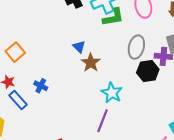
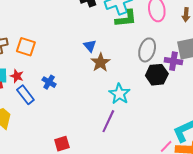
orange square: (15, 52) -> (26, 47), turned -36

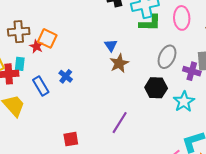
black hexagon: (157, 75) -> (156, 88), moved
red star: (17, 76) -> (36, 46), moved
cyan star: (119, 94) -> (184, 102), moved

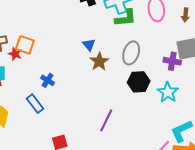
gray ellipse: (167, 57) -> (131, 53), moved
blue rectangle: (41, 86) -> (35, 104), moved

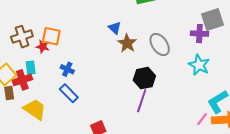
gray ellipse: (131, 53) -> (160, 44), moved, turned -45
blue cross: (48, 80) -> (67, 69), moved
black hexagon: (139, 82) -> (144, 78), moved

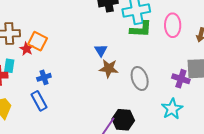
brown star: (127, 43) -> (109, 68), turned 30
blue cross: (67, 69) -> (44, 77), turned 32
black hexagon: (144, 78) -> (123, 120), moved

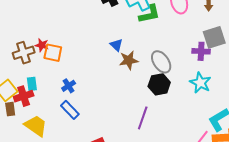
red star: (26, 49) -> (42, 45), moved
black hexagon: (123, 120) -> (159, 84), moved

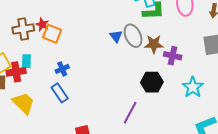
purple cross: (201, 51) -> (173, 56), moved
brown star: (129, 60) -> (154, 44), moved
gray ellipse: (161, 62) -> (133, 36), moved

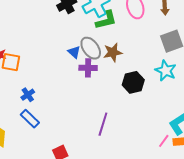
purple cross: (173, 56) -> (88, 68), moved
black hexagon: (152, 82) -> (133, 82), moved
cyan star: (193, 87) -> (166, 71), moved

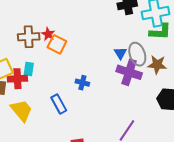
purple cross: (88, 68) -> (129, 72), size x1.4
blue cross: (28, 95) -> (82, 83), moved, turned 32

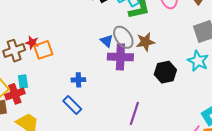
orange square: (57, 44) -> (43, 50), turned -30
blue rectangle: (59, 104) -> (72, 105), moved

